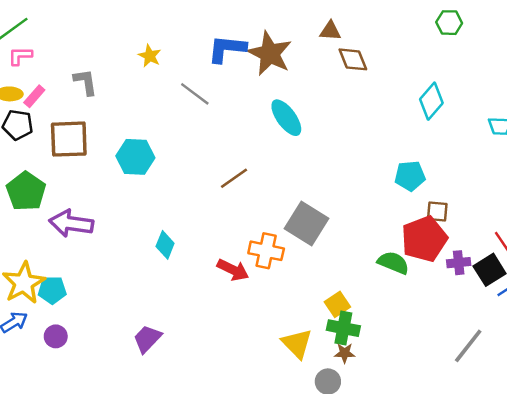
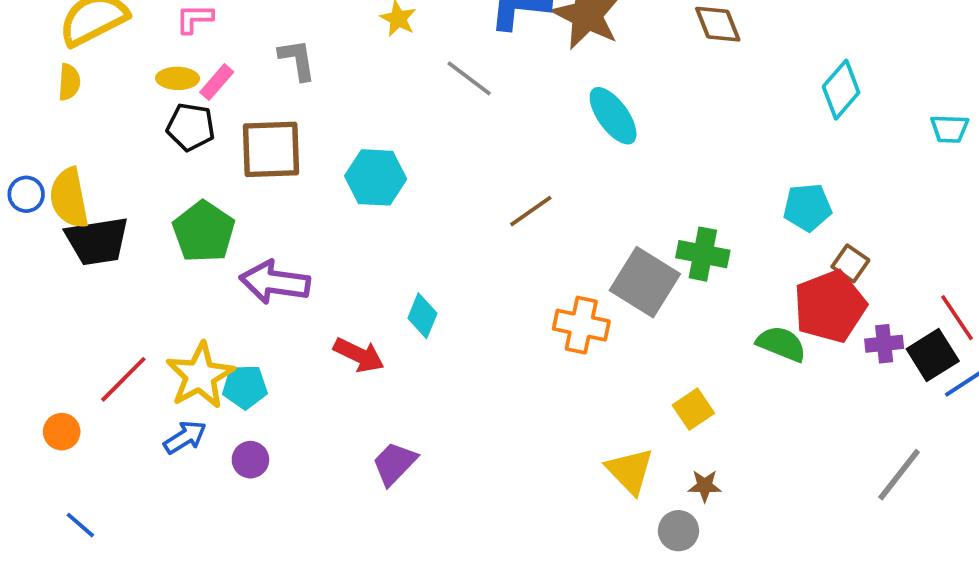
brown square: (437, 212) -> (850, 263), turned 30
red arrow: (233, 270) -> (359, 355), moved
green cross: (343, 328) -> (703, 254), moved

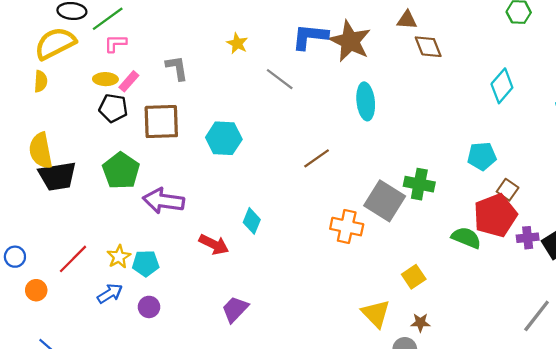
cyan ellipse: (613, 116) -> (366, 101), turned 30
blue circle: (26, 194) -> (15, 257), moved
yellow star: (200, 376) -> (119, 257), size x0.6

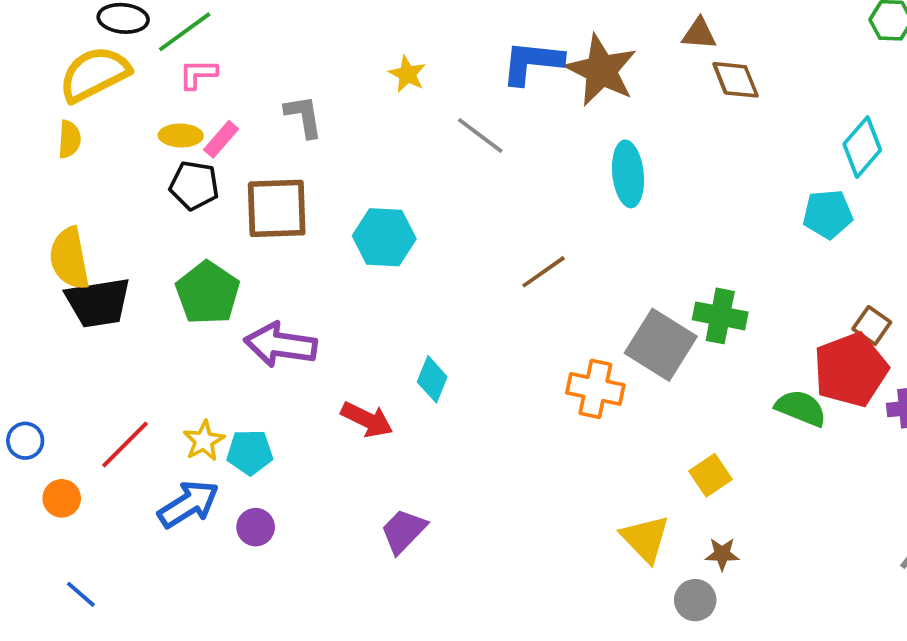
cyan pentagon: (482, 156) -> (828, 214), moved
blue arrow: (110, 294) -> (188, 504), size x1.4

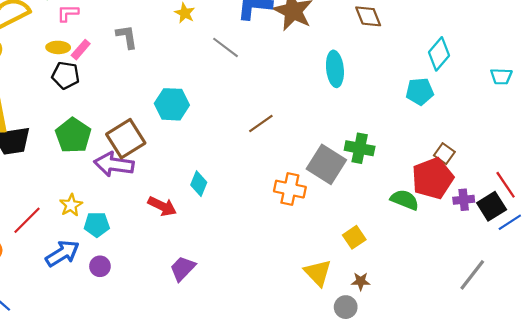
cyan ellipse: (628, 174) -> (335, 69), moved
brown square: (277, 208) -> (126, 139), moved, turned -30
yellow star: (204, 441) -> (71, 205), moved

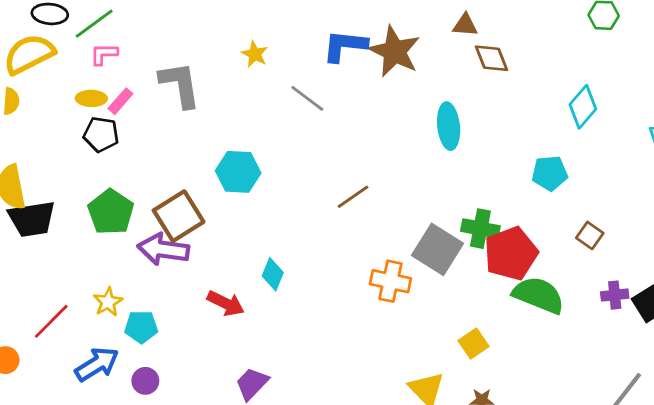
gray L-shape: (127, 37) -> (180, 85), size x1.5
cyan pentagon: (420, 91) -> (550, 173), moved
red pentagon: (433, 178) -> (511, 253), moved
green semicircle: (405, 200) -> (539, 295), size x1.4

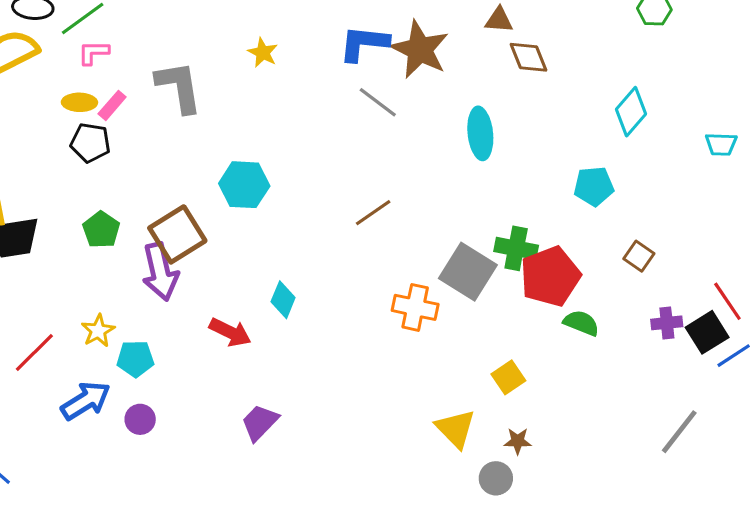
gray line: (307, 98) -> (378, 102), moved
green pentagon: (111, 212) -> (101, 230), size x0.7
purple arrow: (163, 249) -> (160, 272), turned -111
green semicircle: (539, 295) -> (581, 323), size x0.6

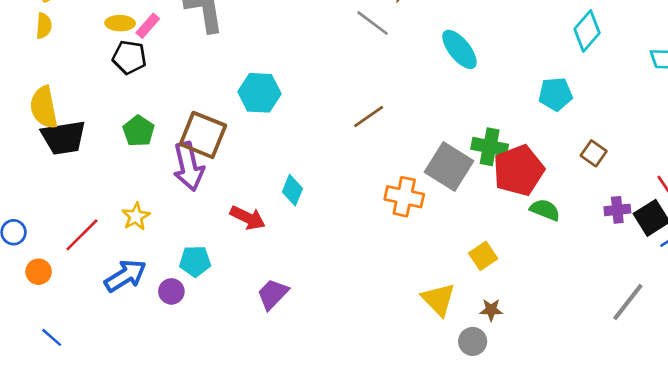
cyan ellipse: (480, 133) -> (459, 49), turned -33
brown square: (177, 234) -> (203, 135), turned -36
cyan pentagon: (135, 359) -> (195, 261), moved

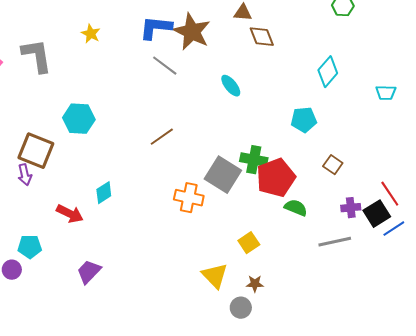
cyan ellipse: (459, 49) -> (231, 86), size x0.7
purple arrow: (188, 166) -> (25, 175), size x0.6
cyan diamond: (292, 190) -> (104, 193), turned 35
gray line: (628, 302) -> (335, 242), moved, turned 40

